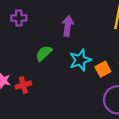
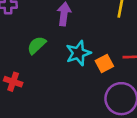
red cross: (23, 85) -> (13, 82), turned 35

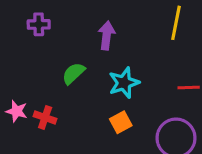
orange square: (104, 63) -> (121, 122), moved

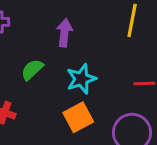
orange square: (121, 122) -> (78, 117), size x1.4

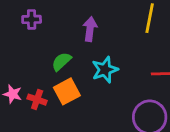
orange square: (78, 117) -> (67, 91), moved

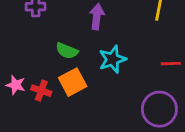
green semicircle: (61, 62) -> (67, 51), turned -115

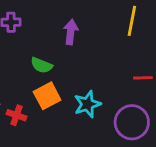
cyan star: (112, 59) -> (87, 104), moved
red cross: (41, 91) -> (17, 115), moved

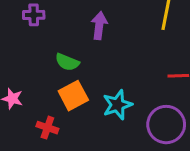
red cross: (17, 115) -> (47, 128), moved

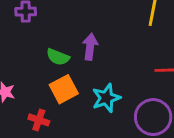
purple arrow: (99, 26) -> (90, 47), moved

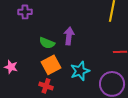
red cross: (39, 120) -> (46, 86), moved

